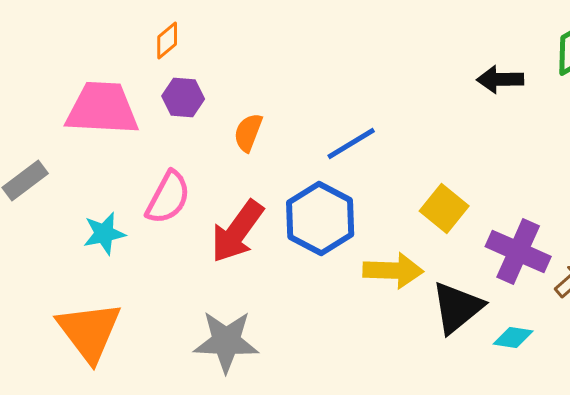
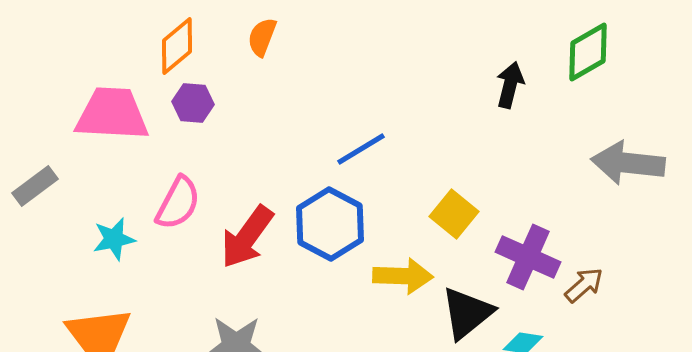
orange diamond: (167, 40) -> (177, 46), size x1.5
black arrow: (500, 80) -> (510, 85), turned 105
orange semicircle: (248, 132) -> (262, 37), moved

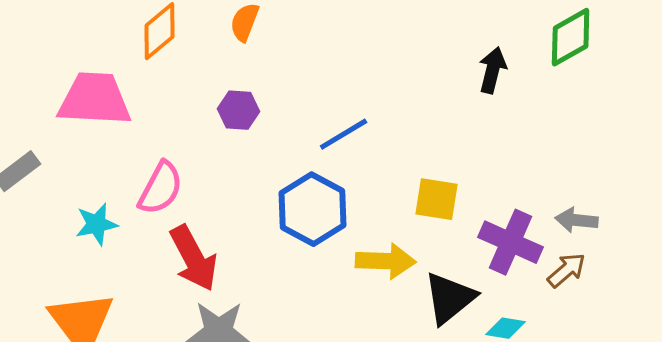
purple hexagon: (193, 103) -> (239, 110), moved
gray arrow: (628, 163) -> (577, 220), moved, size x0.6
yellow square: (454, 214) -> (437, 199), turned -30
red arrow: (247, 237) -> (194, 258), moved, turned -64

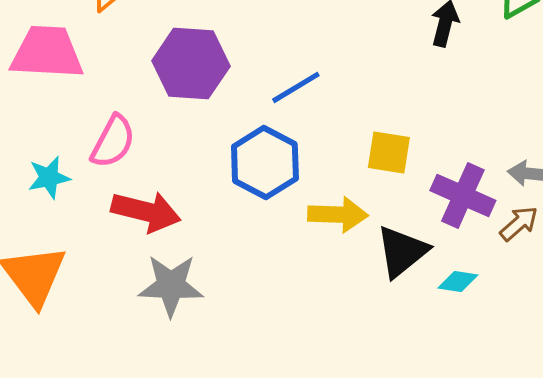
purple hexagon: (239, 110) -> (191, 63), size x1.8
red arrow: (194, 258) -> (146, 211), turned -48

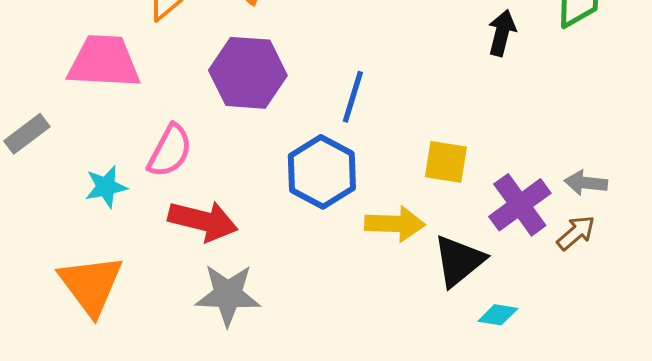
blue line: (296, 87) -> (353, 97), turned -42
purple cross: (463, 195) -> (520, 205), turned 30
cyan diamond: (458, 281) -> (498, 315), moved

